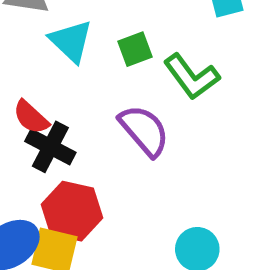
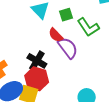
red semicircle: (31, 117) -> (56, 35), moved
black cross: (50, 147) -> (37, 61), moved

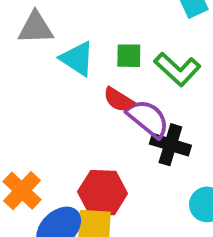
green square: (66, 15) -> (129, 56), turned 32
black cross: (37, 61) -> (170, 145), moved

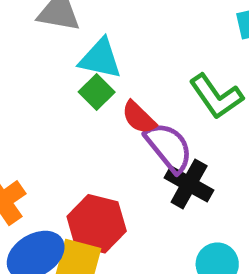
green square: (129, 56) -> (97, 92), moved, turned 32
cyan triangle: (77, 59) -> (100, 59), turned -33

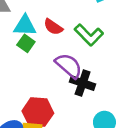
red semicircle: (139, 118) -> (53, 27), moved

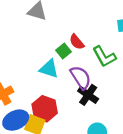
cyan triangle: (25, 26) -> (49, 69), moved
green square: (26, 43) -> (63, 51), moved

